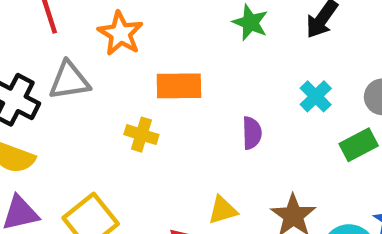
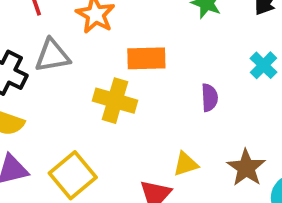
yellow cross: (141, 135) -> (115, 101), size x1.5

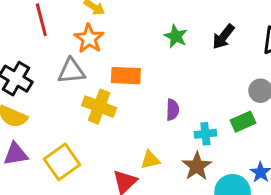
gray triangle: (52, 56) -> (71, 71), moved
cyan cross: (264, 65) -> (205, 134), moved, turned 35

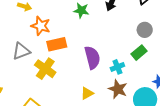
orange star: (89, 39) -> (41, 26), moved
yellow cross: (99, 107) -> (45, 69), turned 30
purple semicircle: (173, 110) -> (92, 58), size x1.6

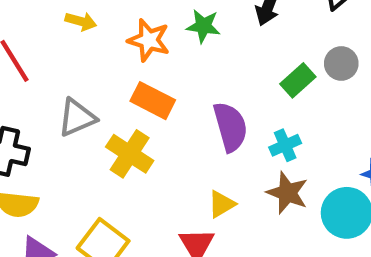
orange star: (41, 26) -> (149, 40), moved
orange rectangle: (57, 44) -> (153, 101), turned 42
green rectangle: (139, 53) -> (298, 80), moved

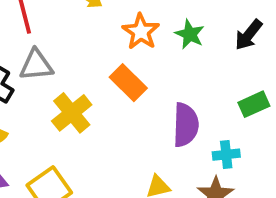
gray triangle: (77, 118) -> (36, 65), moved
yellow cross: (130, 154) -> (72, 113), moved

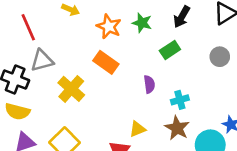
green rectangle: (254, 104) -> (170, 50), moved
purple semicircle: (186, 125) -> (149, 84), size x0.6

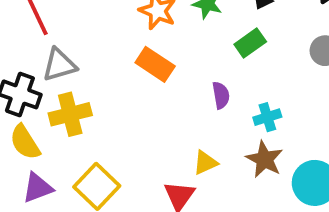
yellow cross: (71, 89) -> (70, 114), moved, turned 36
yellow semicircle: (17, 112) -> (25, 142), turned 45

